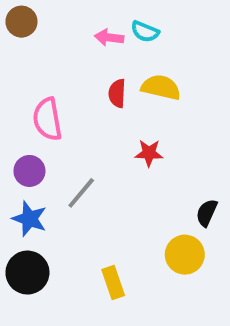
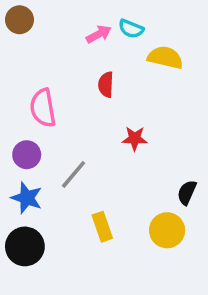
pink arrow: (109, 38) -> (99, 34), turned 145
yellow semicircle: (161, 87) -> (165, 58), moved
yellow rectangle: (113, 282) -> (102, 227), moved

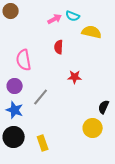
yellow rectangle: (102, 227) -> (43, 143), moved

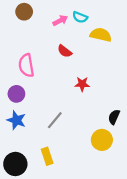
brown circle: (11, 11) -> (24, 12), moved
red semicircle: (59, 47) -> (65, 51), turned -56
gray line: (41, 97) -> (55, 120), moved
black circle: (14, 137) -> (15, 164), moved

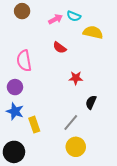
black semicircle: (114, 117) -> (91, 102), moved
gray line: (55, 120) -> (71, 123), moved
yellow circle: (102, 140) -> (76, 147), moved
yellow rectangle: (47, 156) -> (34, 125), moved

